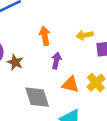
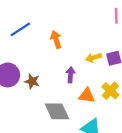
yellow arrow: (85, 35) -> (94, 58), moved
orange arrow: (45, 36) -> (56, 40), moved

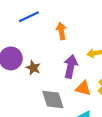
purple arrow: (71, 75) -> (71, 66), size x1.5

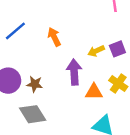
gray diamond: (53, 100) -> (33, 114), moved

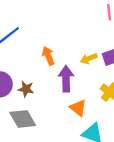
orange arrow: (54, 37) -> (48, 56), moved
orange triangle: (94, 92) -> (78, 108), moved, turned 36

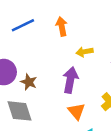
orange arrow: (48, 56) -> (62, 26), moved
yellow arrow: (89, 59) -> (84, 52), moved

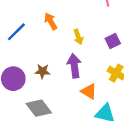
yellow arrow: (84, 52) -> (78, 37), turned -80
brown star: (29, 82) -> (42, 71), moved

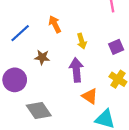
brown star: (42, 71) -> (42, 57), moved

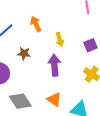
orange triangle: (90, 96) -> (54, 99), moved

